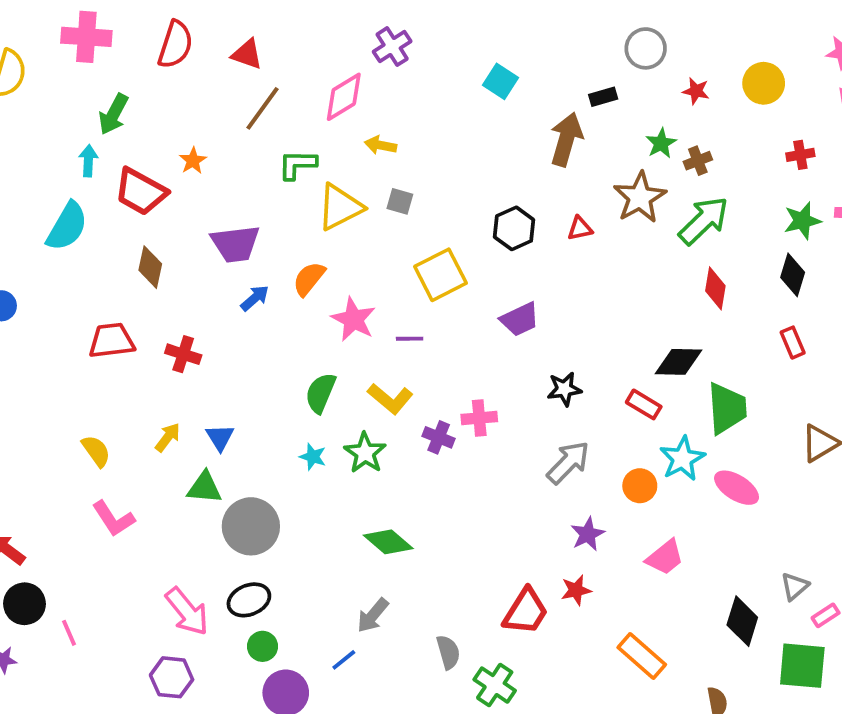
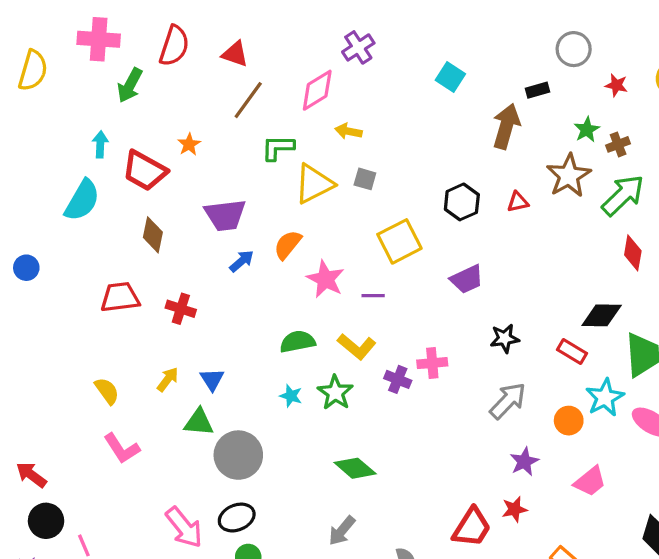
green arrow: (114, 114) -> (130, 85), moved
green semicircle: (321, 393) -> (297, 342), turned 56

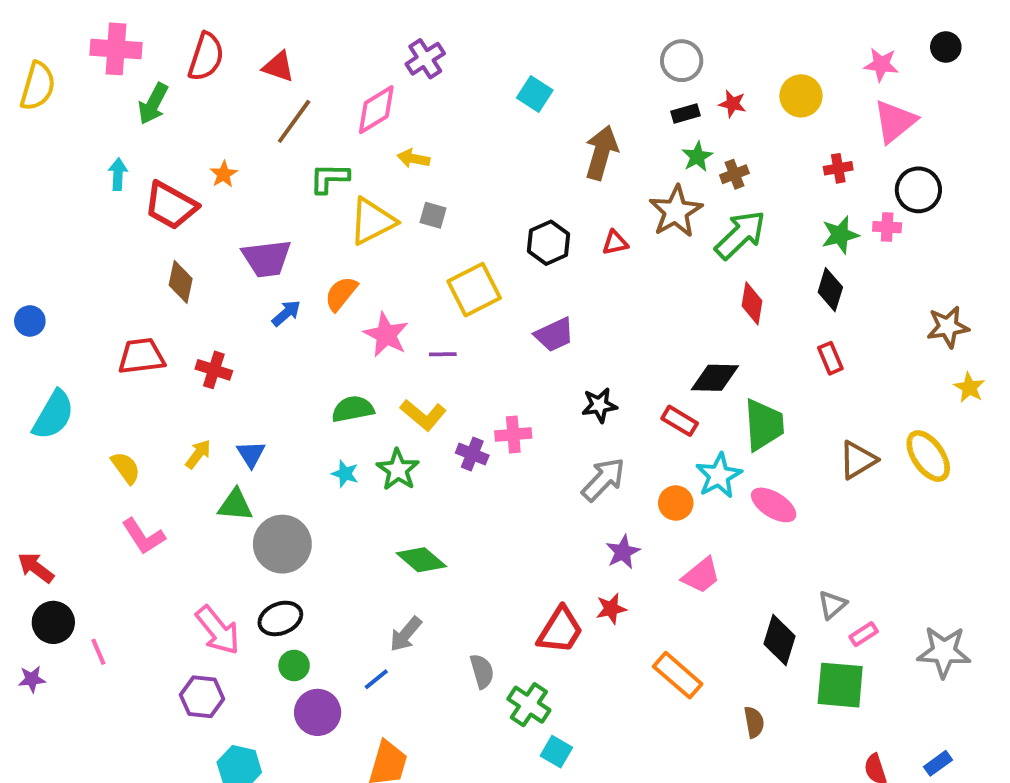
black rectangle: (537, 90) -> (686, 114), moved
cyan semicircle: (82, 200) -> (53, 415), moved

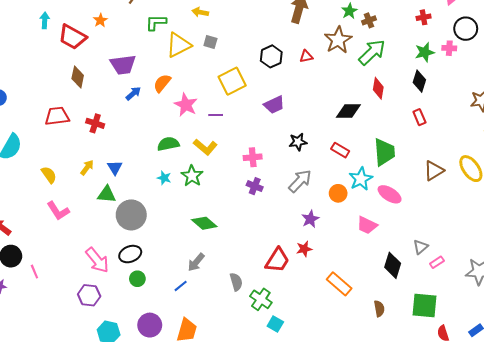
black diamond: (715, 378) -> (348, 111), moved
purple cross: (472, 454) -> (255, 186), moved
pink trapezoid: (701, 575) -> (367, 225), moved, turned 65
green square: (840, 685) -> (425, 305), moved
purple circle: (318, 712) -> (150, 325), moved

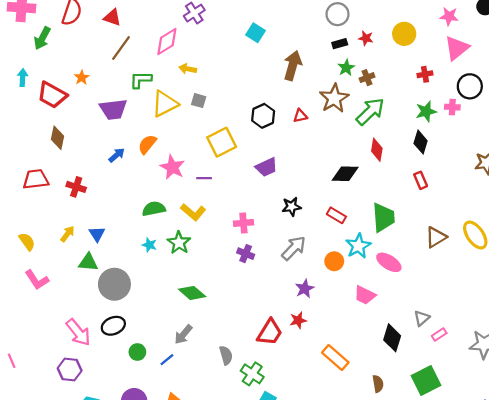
purple trapezoid: (123, 65) -> (113, 109), moved
pink line: (34, 272) -> (12, 361), moved
green circle: (137, 279) -> (137, 352), moved
green square: (425, 305) -> (426, 380), turned -32

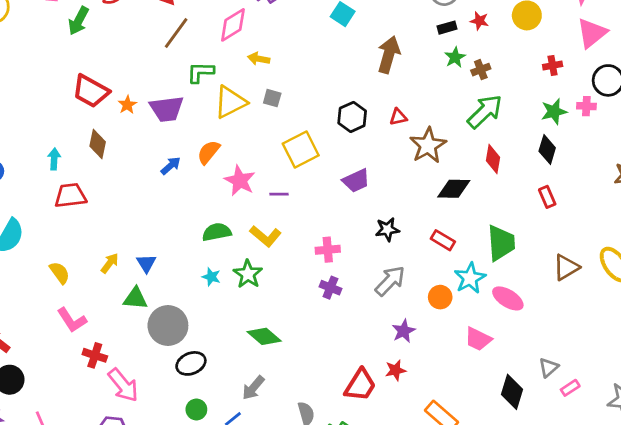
cyan arrow: (23, 78) -> (54, 159), moved
orange star: (82, 78) -> (127, 105), moved
brown star: (334, 98) -> (428, 145), moved
red cross: (76, 187) -> (95, 355), moved
black ellipse: (113, 326) -> (191, 363), moved

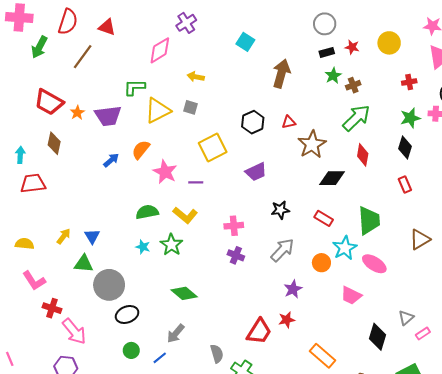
brown line: (176, 33) -> (83, 57), moved
yellow arrow: (259, 59) -> (196, 77), moved
yellow semicircle: (60, 273) -> (25, 244), turned -48

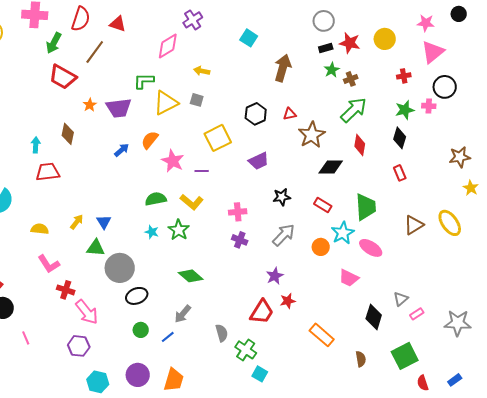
red star: (352, 47) -> (350, 43), size x1.5
red trapezoid: (49, 102) -> (63, 77), moved
purple star: (293, 289) -> (275, 276), moved

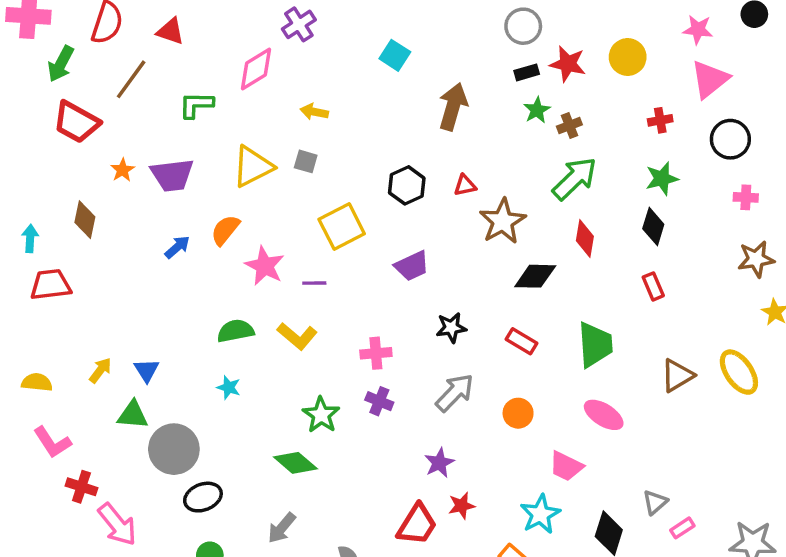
green L-shape: (144, 81) -> (196, 105), moved
pink cross: (429, 106) -> (746, 197), moved
green star: (179, 230) -> (321, 415), moved
cyan star: (343, 233) -> (540, 514), moved

